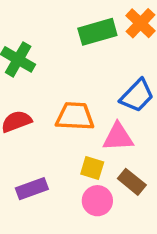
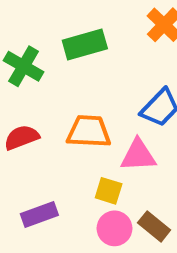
green rectangle: (97, 32) -> (85, 45), moved
brown rectangle: (132, 182) -> (154, 226), moved

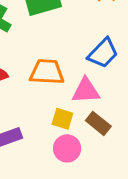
brown rectangle: (154, 226) -> (98, 123), moved

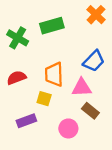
orange trapezoid: (47, 72) -> (54, 74), turned -95
yellow square: (62, 119) -> (44, 99), moved

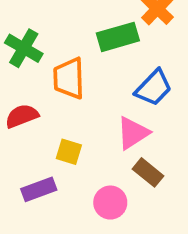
green rectangle: (52, 26) -> (118, 37), moved
orange trapezoid: (54, 74) -> (69, 78), moved
pink triangle: (82, 88) -> (133, 133), turned -30

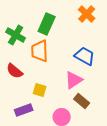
green rectangle: (118, 37) -> (47, 24), moved, turned -50
blue trapezoid: (154, 88) -> (85, 56), turned -105
red semicircle: (22, 116) -> (15, 71), turned -120

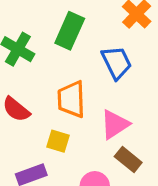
orange trapezoid: (40, 51) -> (71, 99), moved
blue trapezoid: (85, 56) -> (117, 63), moved, turned 35

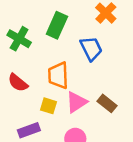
pink triangle: (115, 124) -> (76, 102), moved
brown rectangle: (128, 160) -> (107, 103), moved

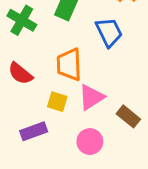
brown rectangle: (107, 103) -> (128, 116), moved

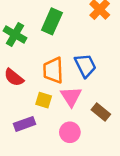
blue trapezoid: (109, 32) -> (85, 65), moved
pink triangle: (91, 97) -> (71, 96), turned -30

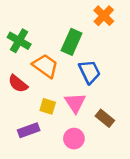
green rectangle: (52, 21) -> (72, 42), moved
orange trapezoid: (53, 70) -> (45, 66), moved, turned 128

